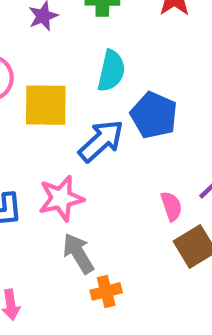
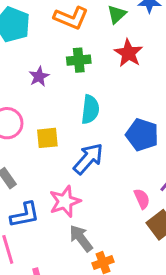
yellow square: (46, 105) -> (47, 138), size x0.7
blue pentagon: (154, 115) -> (142, 135), moved

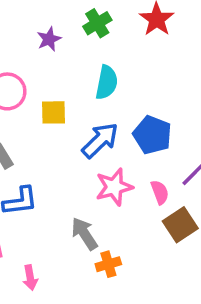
green cross: (79, 60) -> (97, 23), turned -30
blue pentagon: (142, 135) -> (152, 135), moved
pink star: (65, 201) -> (114, 187), moved

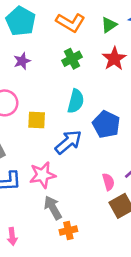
purple star: (49, 39) -> (22, 61), moved
blue pentagon: (152, 135) -> (106, 124), moved
pink star: (114, 187) -> (43, 175), moved

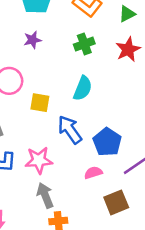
blue pentagon: (106, 124) -> (107, 142), moved
blue arrow: (68, 142) -> (70, 130), turned -92
pink semicircle: (108, 182) -> (93, 173), moved, turned -98

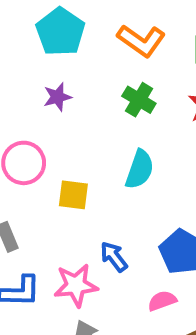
green cross: (84, 44) -> (139, 100), turned -36
blue arrow: (70, 130) -> (114, 257), moved, size x0.7

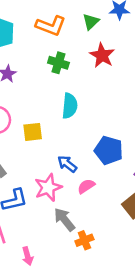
pink semicircle: (162, 301) -> (86, 186), moved

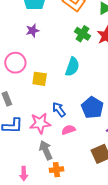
green cross: (58, 63) -> (82, 34), moved
pink arrow: (28, 256) -> (24, 174), moved

